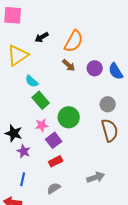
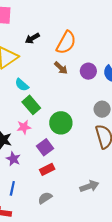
pink star: (42, 125) -> (24, 127), moved

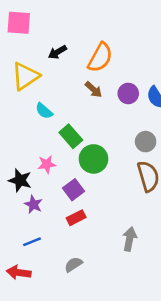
green rectangle: (31, 105) -> (71, 136), moved
gray arrow: (89, 186) -> (130, 239), turned -60
blue line: (12, 188) -> (32, 242), turned 56
gray semicircle: (45, 198) -> (73, 264), moved

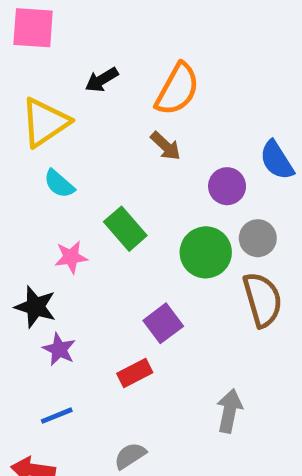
purple circle: (128, 93) -> (227, 186), moved
cyan semicircle: (44, 111) -> (59, 184), moved
green circle: (93, 159) -> (206, 252), moved
pink star: (47, 164) -> (71, 257), moved
purple square: (73, 190) -> (163, 323), moved

